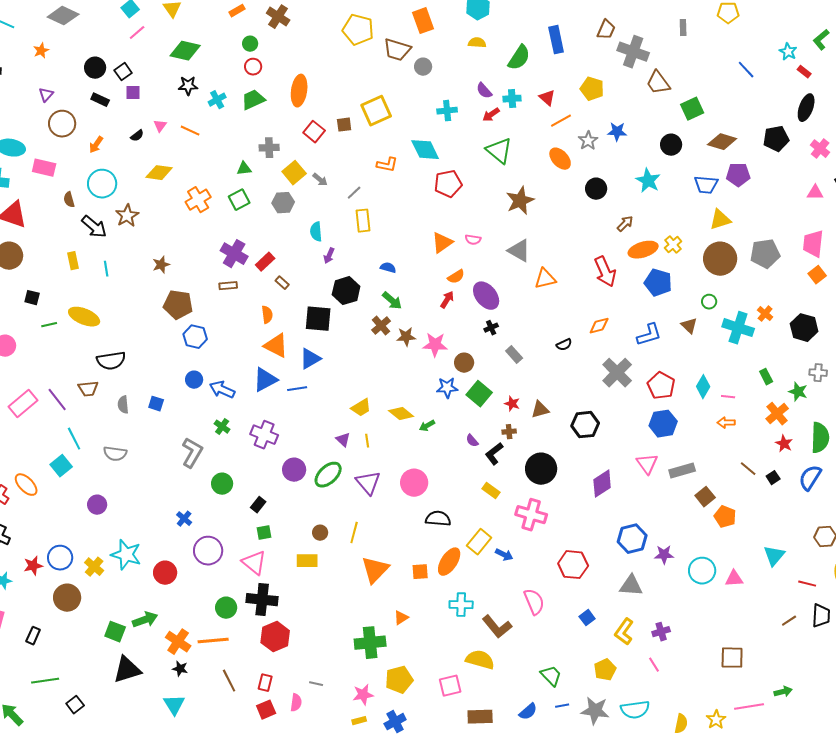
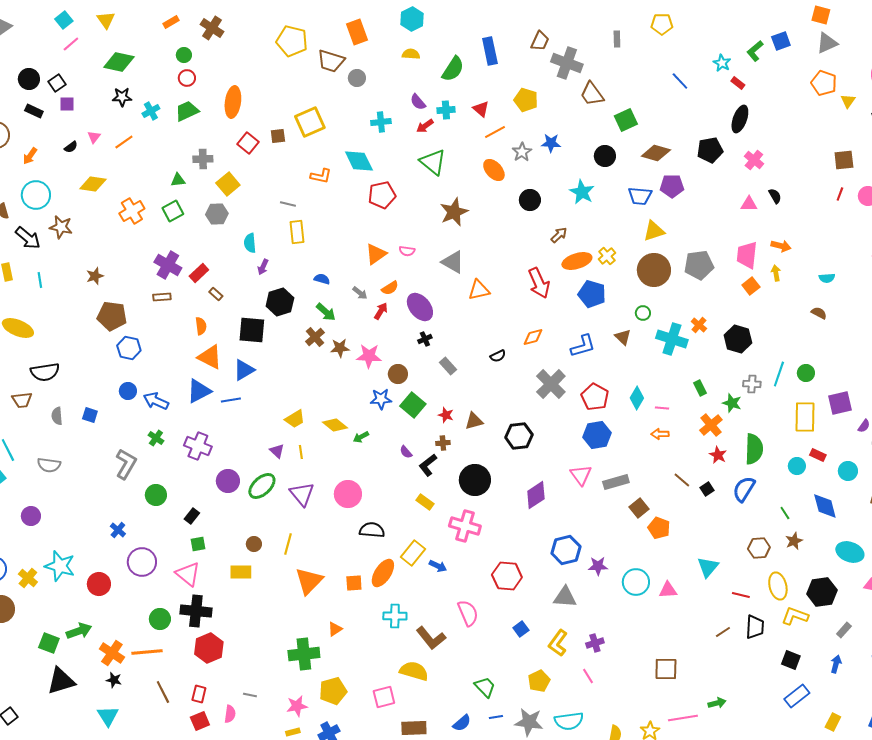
orange line: (190, 131) -> (124, 142), turned -60
gray arrow: (320, 180) -> (360, 293), moved
gray line: (354, 193) -> (288, 204), turned 56
brown star: (127, 216) -> (61, 227), turned -30

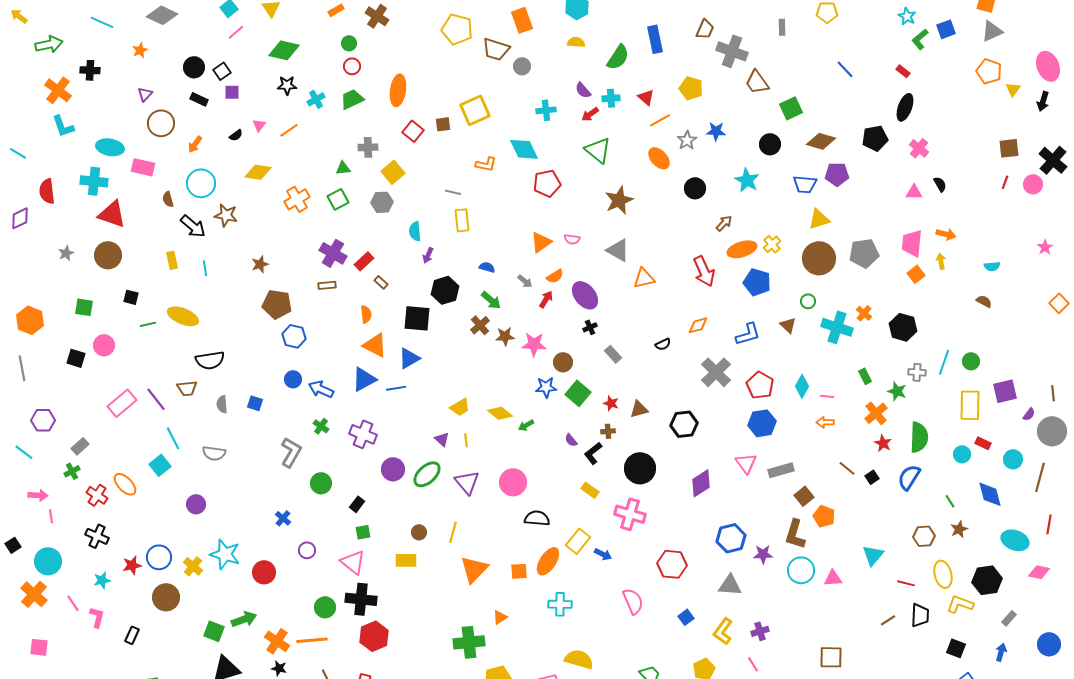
cyan star: (722, 63) -> (907, 16), moved
purple circle: (142, 562) -> (307, 550), size x0.6
brown L-shape: (431, 638) -> (795, 534), moved, turned 56

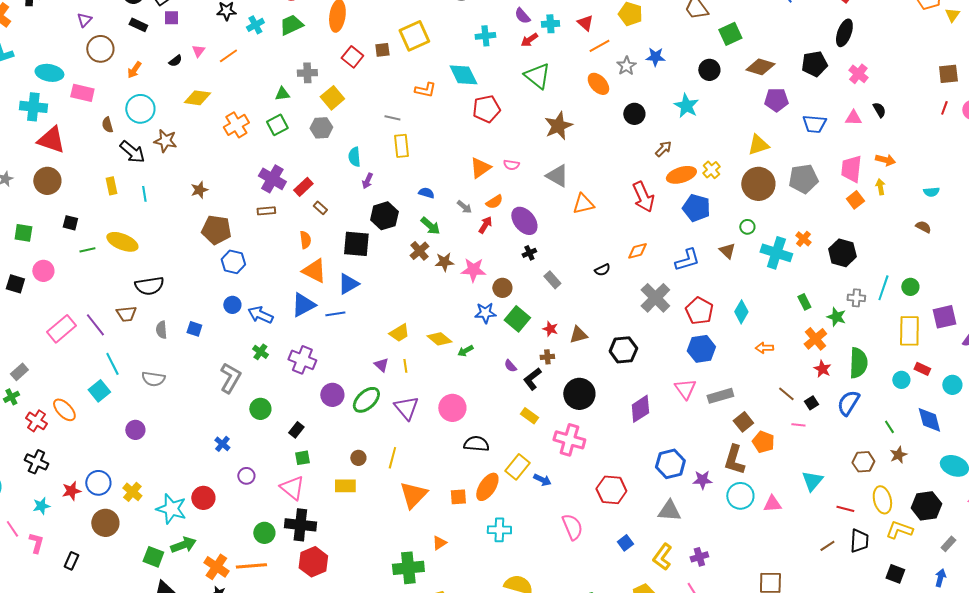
blue trapezoid: (805, 184) -> (814, 124), moved
pink line: (827, 396) -> (798, 425), moved
cyan star: (225, 554) -> (171, 509), moved

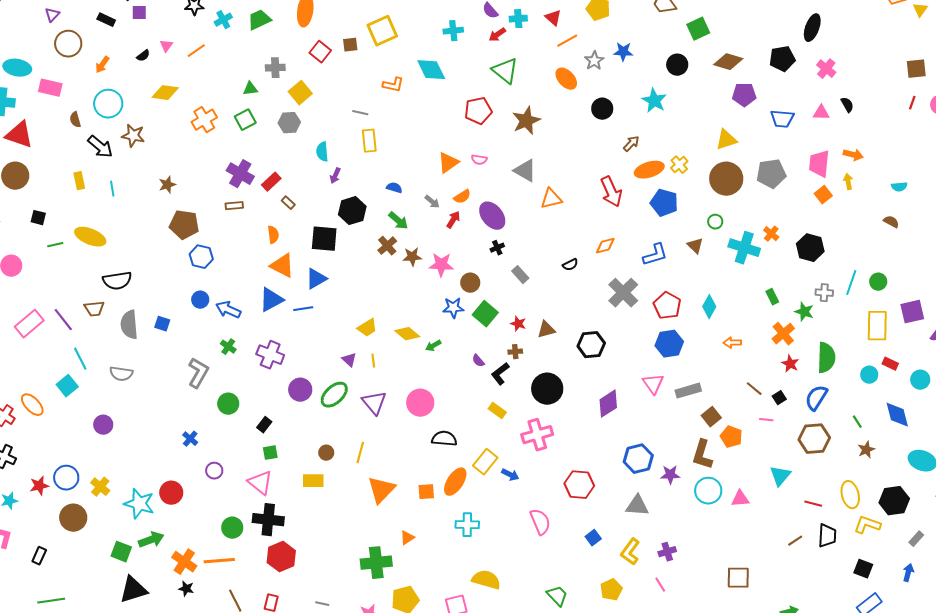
red pentagon: (486, 109) -> (478, 111), moved
gray semicircle: (161, 330) -> (129, 325), size x1.6
pink cross: (569, 440) -> (537, 435), turned -32
brown hexagon: (863, 462) -> (814, 439), moved, size x1.4

